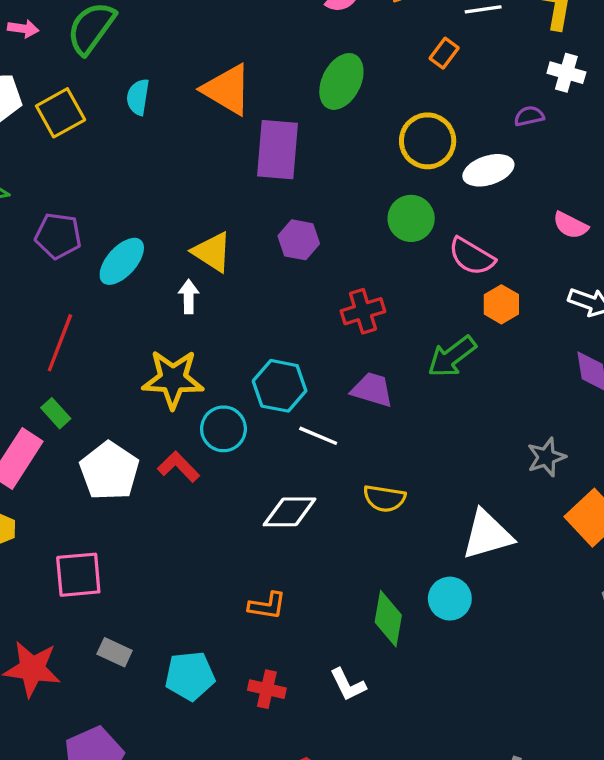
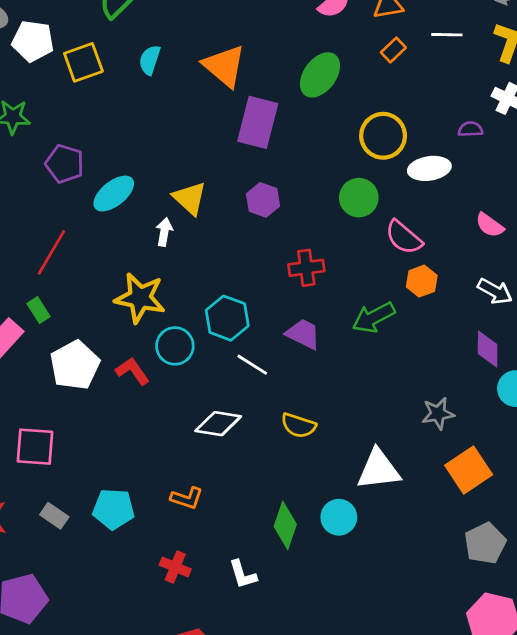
orange rectangle: (444, 53) -> (393, 50), moved
cyan pentagon: (190, 676) -> (114, 509), moved

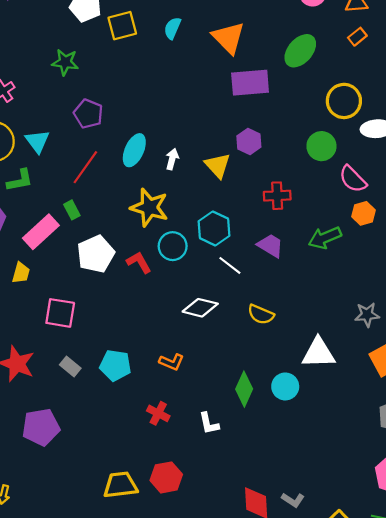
purple rectangle: (258, 122) -> (250, 83), turned 66
purple pentagon: (65, 164) -> (88, 114), moved
cyan ellipse: (114, 194) -> (134, 150), moved, turned -32
yellow triangle: (190, 198) -> (218, 165), moved

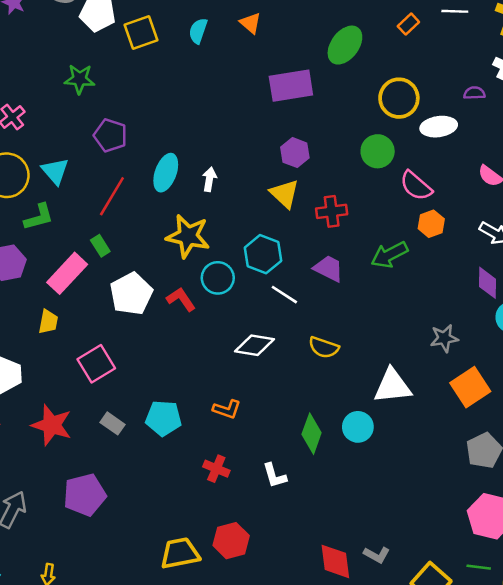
orange triangle: (228, 38) -> (250, 23), moved, size x0.6
yellow triangle: (218, 165) -> (285, 194), moved
pink square: (60, 313) -> (96, 364), turned -36

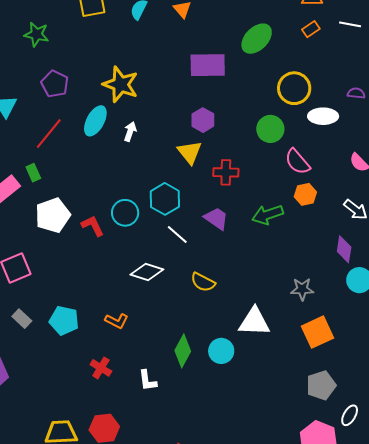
yellow star: (188, 236) -> (121, 84), moved

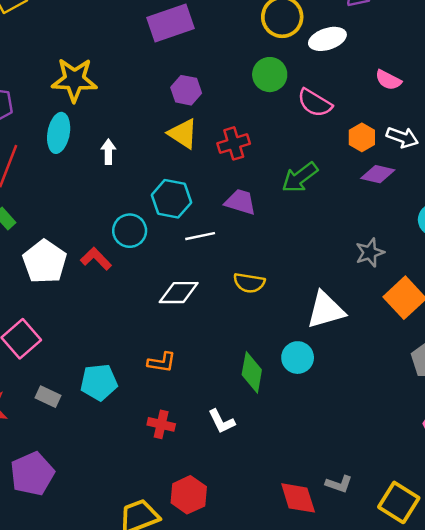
white arrow: (130, 132) -> (108, 152), moved
orange hexagon: (305, 194) -> (362, 137), moved
white line: (177, 234) -> (200, 236), turned -35
purple diamond: (344, 249) -> (378, 174), moved, turned -68

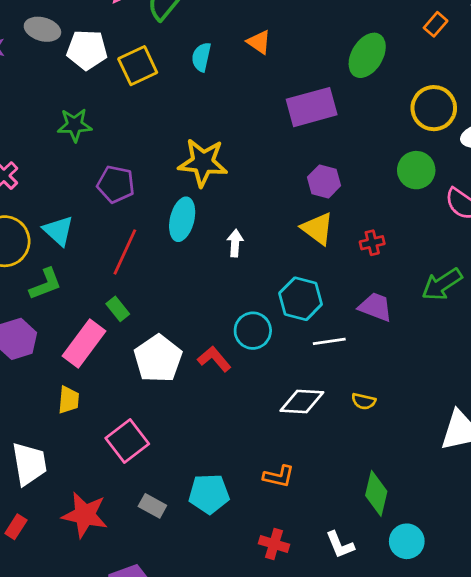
red cross: (234, 143) -> (372, 243), size x0.7
yellow semicircle: (249, 283) -> (364, 401), moved, size x0.7
cyan circle: (298, 358) -> (407, 541), moved

